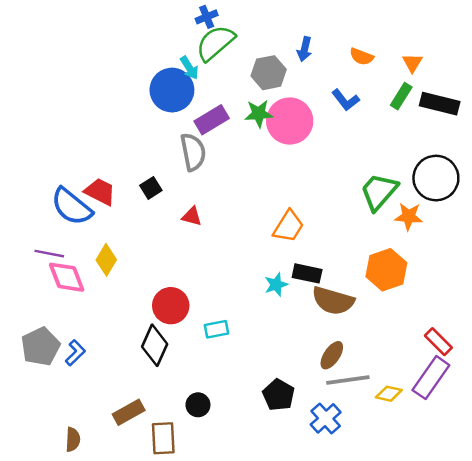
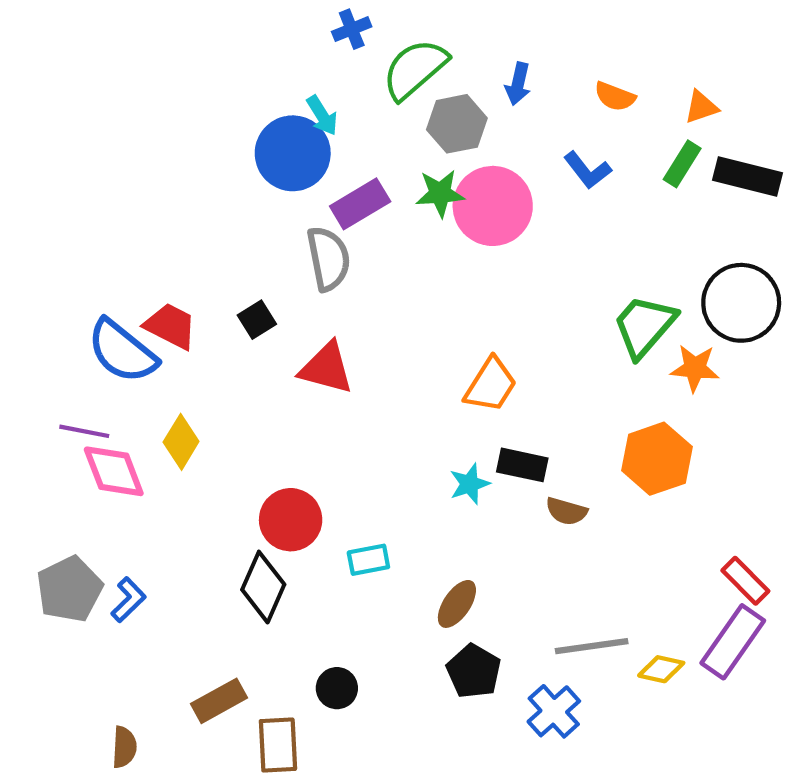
green semicircle: (215, 43) -> (415, 69), moved
orange triangle: (412, 63) -> (701, 107), turned 40
red triangle: (192, 216) -> (326, 368), size x1.6
brown semicircle: (333, 301) -> (566, 511), size x0.6
brown ellipse: (332, 355) -> (457, 604), moved

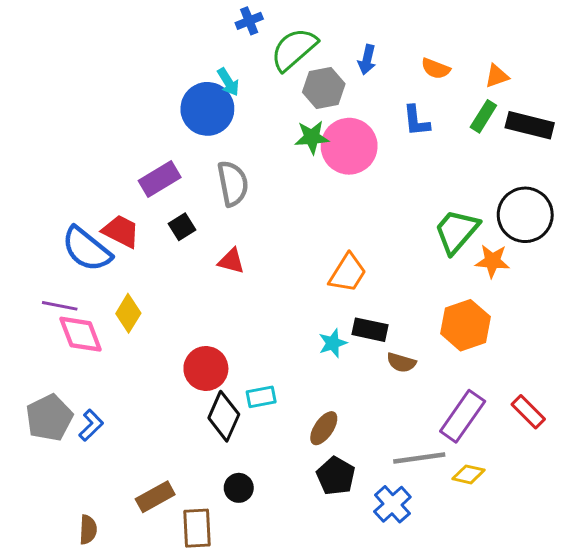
blue L-shape: (587, 170) -> (416, 121), turned 32
purple rectangle: (360, 204) -> (160, 179), moved
red triangle: (326, 368) -> (231, 261), size x0.7
black diamond: (263, 587) -> (224, 416), moved
purple rectangle: (733, 642) -> (463, 416), moved

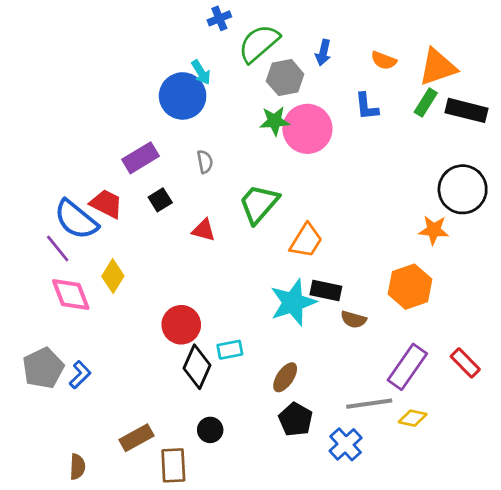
orange triangle: (497, 76) -> (438, 67), size x1.8
gray semicircle: (233, 183) -> (205, 162), size x0.6
green trapezoid: (457, 231) -> (259, 204), moved
purple line: (60, 306) -> (58, 248), moved, turned 40
cyan star: (333, 343) -> (293, 302), size x1.8

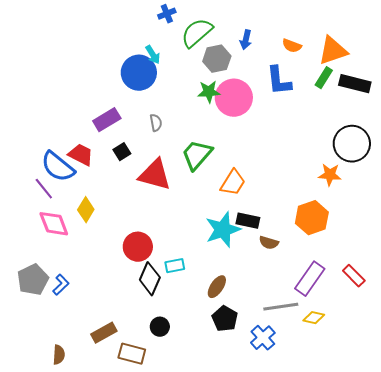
blue L-shape: (367, 106) -> (279, 81), size x1.4
red triangle: (204, 230) -> (155, 175), size x1.8
brown rectangle: (173, 465) -> (132, 354), turned -72

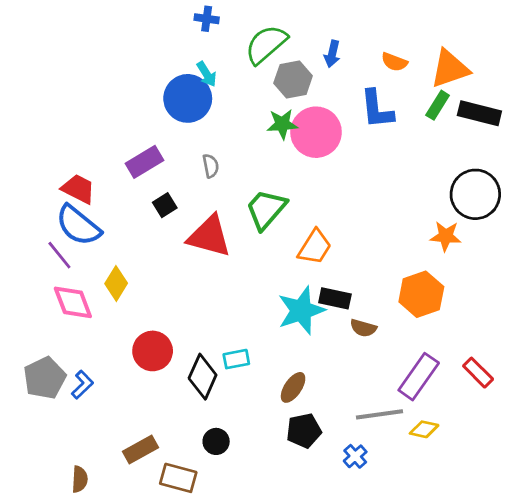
blue cross: (167, 14) -> (207, 19), moved, turned 30
red trapezoid: (81, 155) -> (78, 189), moved
red circle: (138, 247) -> (153, 351), moved
black pentagon: (225, 319) -> (304, 431), turned 30
blue cross: (263, 338) -> (355, 456), size x0.7

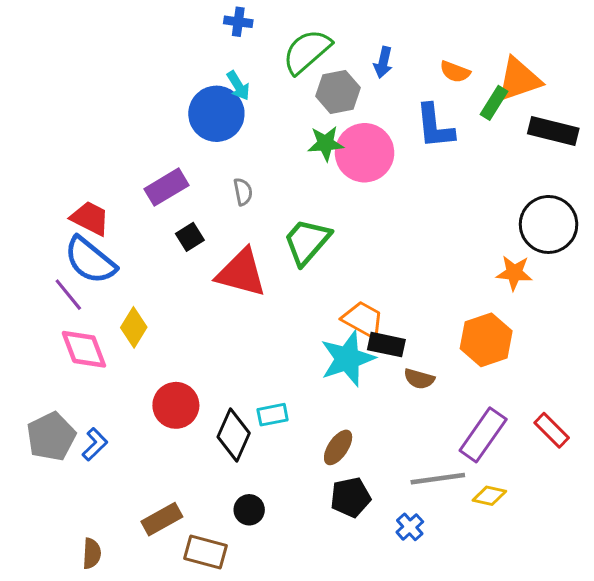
green rectangle: (438, 105) -> (494, 103), moved
orange trapezoid: (315, 247) -> (363, 320), moved, turned -93

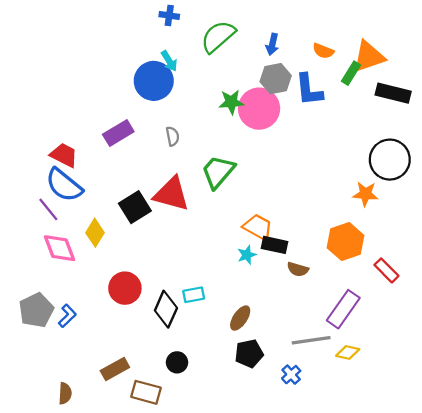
gray hexagon: (338, 92) -> (276, 79), moved
black square: (190, 237) -> (135, 207), moved, size x1.6
cyan star: (347, 359) -> (247, 255), size x0.5
red rectangle: (552, 430) -> (386, 270), moved

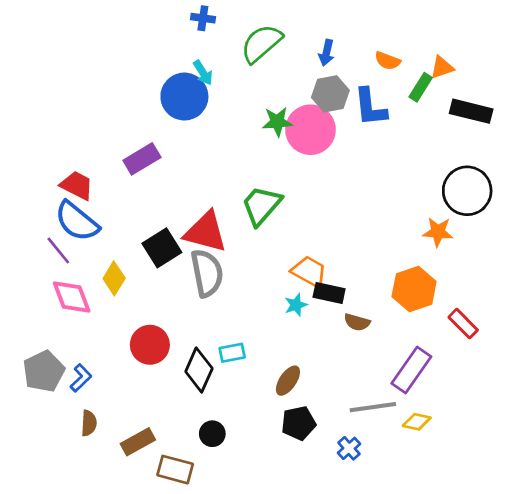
orange triangle: (369, 57) -> (442, 67), size x0.6
gray semicircle: (173, 136) -> (207, 273), moved, size x2.0
brown semicircle: (65, 393) -> (89, 423), moved

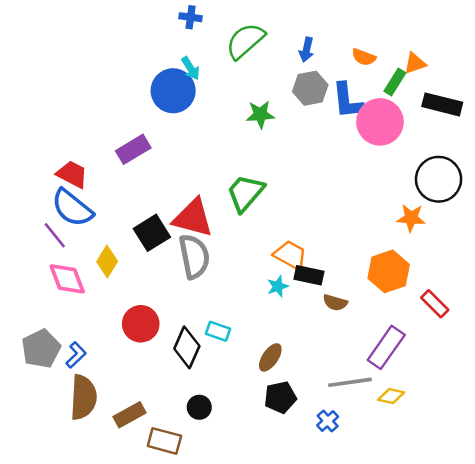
pink circle: (311, 130) -> (380, 122), moved
cyan rectangle: (232, 353) -> (218, 331), turned 30
brown semicircle: (89, 423) -> (83, 397), size x1.8

